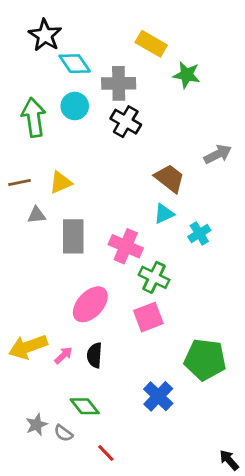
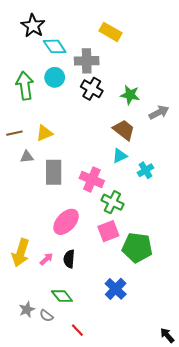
green star: (187, 75) -> (130, 95), moved
yellow arrow: (28, 347) -> (21, 253), turned -52
green pentagon: (205, 360) -> (137, 248), moved

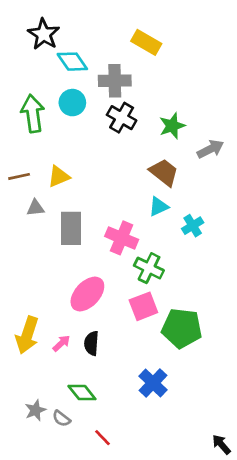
green star: (130, 95) -> (172, 126), turned -30

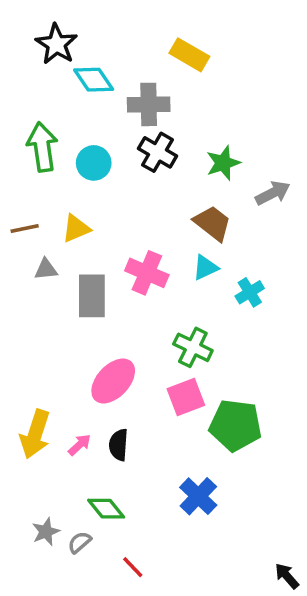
cyan circle: (72, 103) -> (94, 163), moved
pink cross: (122, 238) -> (147, 273), moved
gray semicircle: (61, 418) -> (80, 542), turned 102

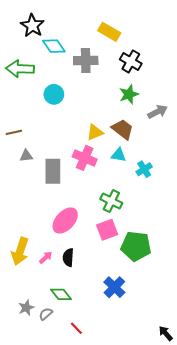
green arrow: (42, 147) -> (20, 69), moved, turned -80
black cross: (158, 152) -> (131, 62), moved
yellow triangle: (76, 229) -> (95, 132), moved
cyan triangle: (205, 268) -> (119, 155), turned 35

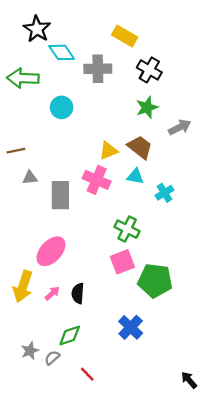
pink ellipse: (65, 221) -> (51, 251), moved
green diamond: (61, 294) -> (70, 335), turned -70

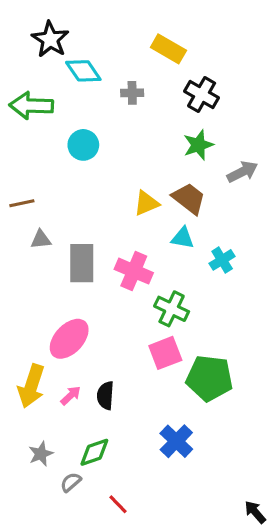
gray cross: (98, 69) -> (132, 93), size x0.6
pink cross: (97, 180) -> (134, 271), moved
gray star: (30, 351) -> (41, 454), moved

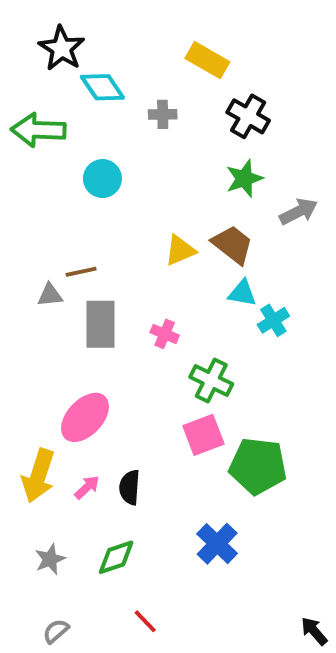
brown line: (22, 203) -> (81, 272), moved
cyan triangle: (183, 238) -> (242, 293), moved
pink cross: (134, 271) -> (165, 334), size x0.6
gray semicircle: (71, 482) -> (56, 631), moved

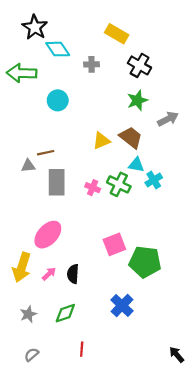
green cross: (211, 381) -> (119, 184), moved
red line: (145, 621) -> (82, 349), turned 48

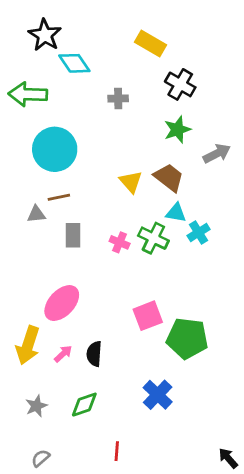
gray cross: (92, 64) -> (118, 99), moved
cyan circle: (58, 100) -> (55, 149), moved, size x1.6
yellow triangle: (101, 141) -> (131, 182), turned -48
gray rectangle: (57, 182) -> (73, 235), size x0.7
red line: (82, 349) -> (117, 451), moved

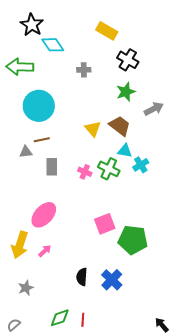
black semicircle: (94, 354) -> (82, 277), moved
green diamond: (84, 405) -> (60, 318), moved
gray semicircle: (41, 458) -> (14, 325), moved

